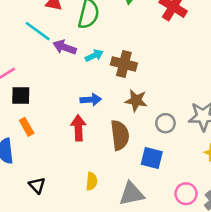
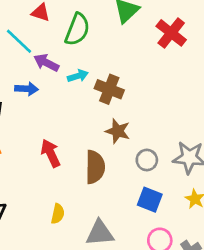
blue arrow: (91, 100) -> (27, 89), moved
red arrow: (78, 128) -> (51, 153), turned -30
blue square: (152, 158) -> (150, 200), moved

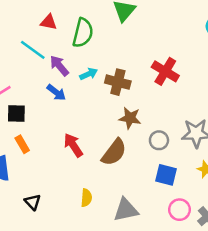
red cross: (171, 33) -> (165, 71), moved
purple arrow: (46, 63) -> (59, 66), turned 30
blue arrow: (27, 89) -> (56, 92), moved, turned 42
brown semicircle: (95, 167) -> (114, 152), turned 44

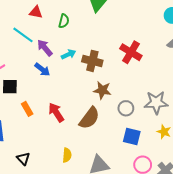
green semicircle: (83, 33) -> (64, 21), size x0.6
orange rectangle: (22, 144) -> (27, 109), moved

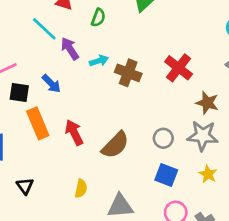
blue arrow: (42, 70) -> (51, 84), moved
brown star: (102, 90) -> (207, 103), moved
orange rectangle: (27, 109) -> (38, 123), size x1.6

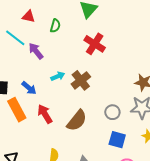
cyan arrow: (99, 61) -> (58, 76), moved
red cross: (179, 68) -> (95, 44), moved
brown cross: (128, 73) -> (81, 80), moved, turned 36
blue arrow: (51, 84) -> (29, 88), moved

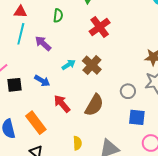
red triangle: (28, 16) -> (20, 12), moved
cyan line: (15, 38) -> (21, 34), turned 75
red cross: (95, 44) -> (100, 27), turned 30
orange rectangle: (17, 110) -> (36, 123), moved

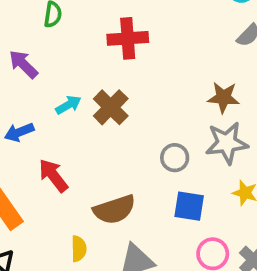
red cross: (100, 27) -> (128, 38), turned 30
blue arrow: (42, 81) -> (19, 132), turned 126
brown semicircle: (94, 105) -> (114, 210), moved, turned 40

